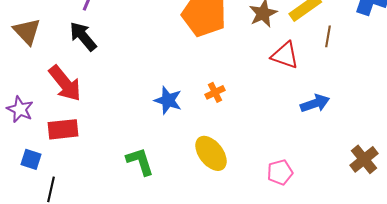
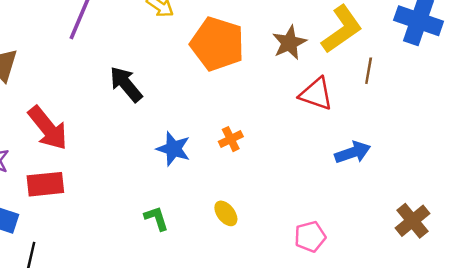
black arrow: (83, 36) -> (126, 84), moved
yellow ellipse: (211, 153) -> (226, 213), size x0.6
green L-shape: (140, 161) -> (156, 218), moved, size x0.7

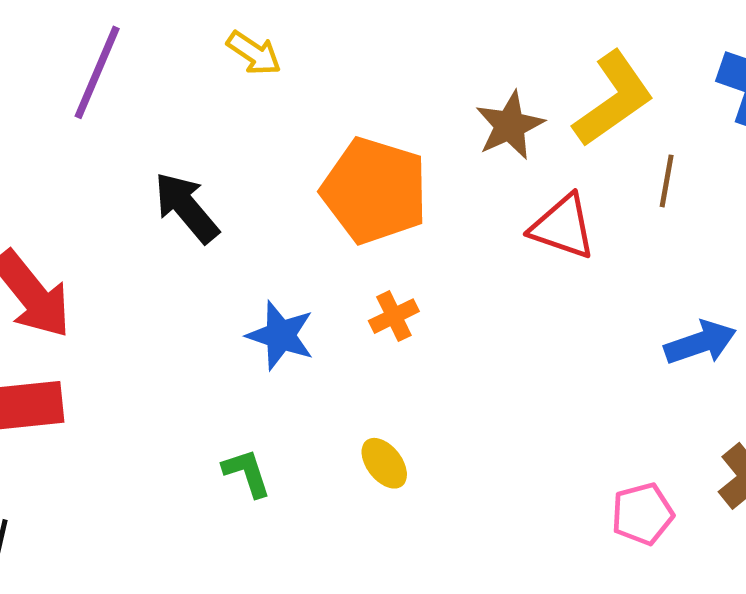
orange pentagon: (217, 44) -> (375, 191), moved
blue arrow: (353, 152) -> (700, 343), moved
pink pentagon: (310, 237) -> (642, 514), moved

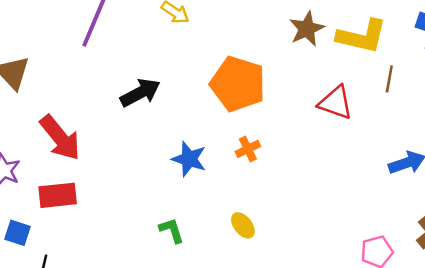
yellow L-shape: (613, 99) -> (362, 36), turned 48
brown star: (510, 125) -> (307, 29), moved
black arrow: (186, 207) -> (140, 93), turned 102

